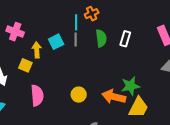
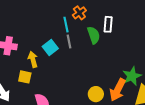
white rectangle: (125, 39) -> (108, 24), moved
yellow circle: (79, 95) -> (96, 94), moved
orange arrow: (114, 97) -> (118, 90), turned -65

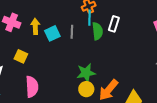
cyan line: (66, 25) -> (90, 18), moved
yellow arrow: (33, 59) -> (35, 26), moved
green star: (132, 76) -> (86, 73), moved

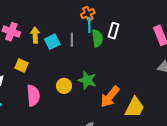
green star: (86, 73) -> (87, 80), turned 30
yellow circle: (86, 89) -> (64, 86), moved

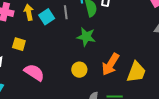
green star: (87, 80) -> (86, 37), moved
yellow circle: (64, 86) -> (79, 70), moved
pink semicircle: (33, 95) -> (34, 72), turned -45

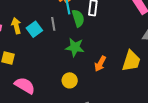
orange arrow: (110, 64) -> (100, 64), moved, size x0.7
yellow trapezoid: (136, 72) -> (131, 61), moved

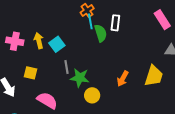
gray line: (53, 24) -> (66, 67), moved
green star: (75, 47) -> (80, 78), moved

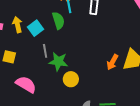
green semicircle: (101, 33) -> (58, 21), moved
orange arrow: (123, 79) -> (112, 62), moved

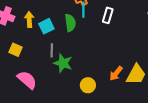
yellow circle: (71, 79) -> (88, 85), moved

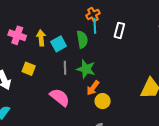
green star: (63, 63) -> (86, 69), moved
orange arrow: (116, 73) -> (93, 88), moved
pink semicircle: (27, 80) -> (60, 97), moved

